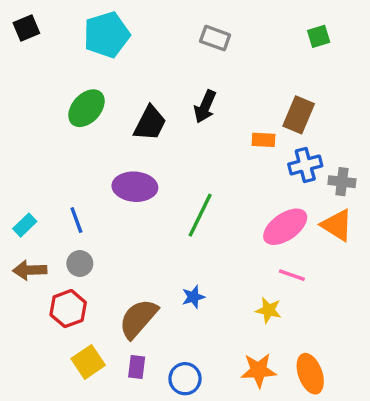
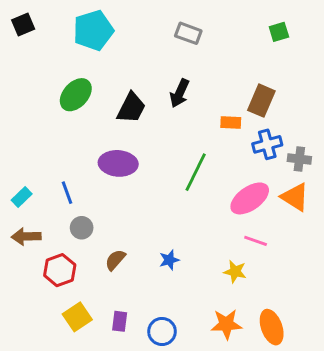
green line: (200, 215) -> (196, 172), moved
gray circle: (80, 263) -> (82, 228), moved
brown semicircle: (138, 319) -> (115, 260), moved, size x0.6

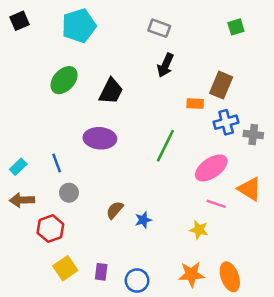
black arrow: (180, 93) -> (165, 65), moved
orange triangle: (295, 197) -> (250, 189), moved
brown semicircle: (115, 260) -> (115, 210), moved

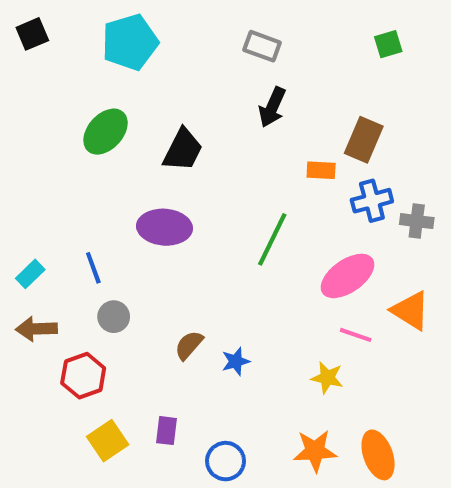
purple rectangle: (101, 272) -> (167, 431), moved

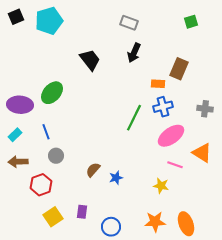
cyan pentagon: (130, 42) -> (49, 21), moved
green ellipse: (106, 132) -> (52, 93), moved
black trapezoid: (183, 150) -> (90, 60), moved, turned -65
blue cross: (372, 201) -> (163, 107), moved
purple ellipse: (164, 227) -> (20, 105), moved

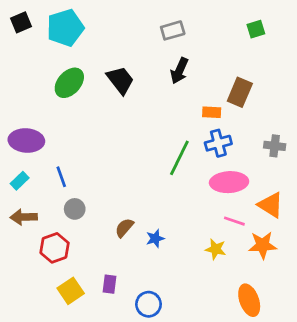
gray rectangle: (129, 23) -> (173, 30), turned -36
green ellipse: (52, 93) -> (69, 83), moved
pink ellipse: (171, 136) -> (229, 182), turned 32
orange star: (155, 222) -> (263, 245), moved

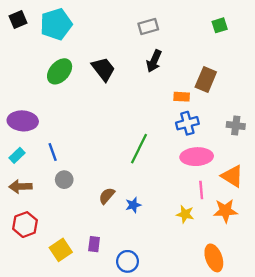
green line: (179, 158) -> (139, 149), moved
pink line: (234, 221) -> (201, 190), turned 66
red hexagon: (55, 248) -> (25, 225), moved

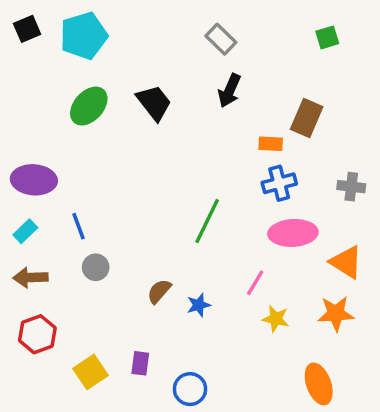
gray rectangle: (148, 26) -> (221, 39), turned 60
pink line: (201, 190) -> (255, 283), moved, turned 36

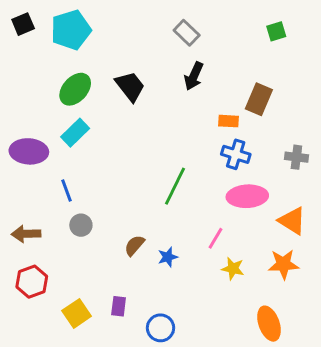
blue cross: (279, 183) -> (236, 154), turned 32
cyan rectangle: (25, 231) -> (75, 133), moved, size x1.4

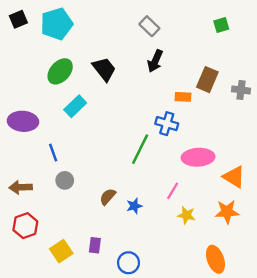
cyan rectangle: (75, 133) -> (75, 106), moved
blue cross: (236, 154) -> (167, 124), moved
gray cross: (296, 157) -> (241, 90), moved

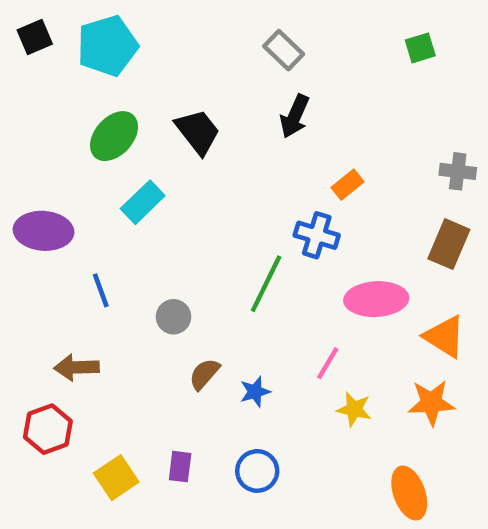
brown rectangle: (207, 80) -> (449, 244), moved
orange rectangle: (183, 97) -> (348, 185), turned -42
gray circle: (65, 180) -> (173, 317), moved
brown arrow: (21, 187) -> (77, 367), moved
blue circle: (128, 263) -> (257, 471), moved

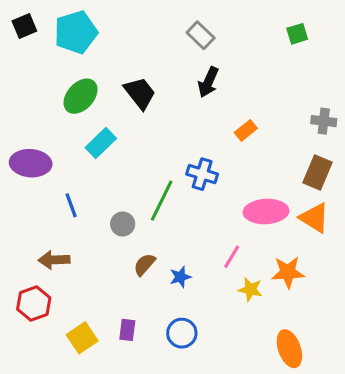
blue cross: (317, 235) -> (202, 174), moved
green line: (266, 284) -> (162, 201), moved
orange triangle: (445, 337) -> (314, 218), moved
orange star: (431, 403) -> (288, 272), moved

